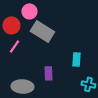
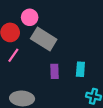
purple rectangle: (48, 73) -> (54, 71), moved

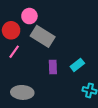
cyan rectangle: (80, 69) -> (77, 65), turned 48

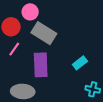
purple rectangle: (53, 67) -> (41, 65), moved, size x1.6

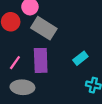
pink line: (14, 49) -> (15, 63), moved

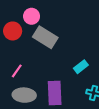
purple rectangle: (41, 60) -> (55, 93), moved

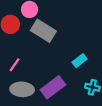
purple rectangle: (55, 93) -> (53, 87), turned 55

